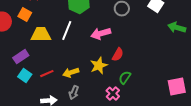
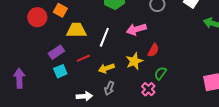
white line: (67, 31) -> (104, 37), moved
red line: (47, 74) -> (83, 58), moved
cyan square: (25, 76) -> (60, 71), turned 32

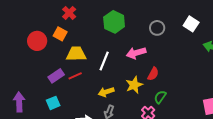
red line: (83, 58) -> (75, 76), moved
cyan square: (60, 71) -> (53, 103), moved

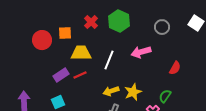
red cross: (69, 13) -> (91, 22), moved
orange square: (60, 34) -> (65, 33), turned -32
red semicircle: (153, 74) -> (175, 68), moved
yellow star: (134, 85) -> (133, 92), moved

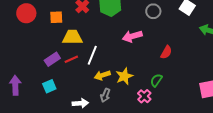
red circle: (42, 40) -> (26, 13), moved
white line: (109, 60) -> (92, 55), moved

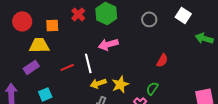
pink arrow: (132, 36) -> (108, 44), moved
yellow trapezoid: (72, 37) -> (39, 45), moved
white line: (92, 55) -> (88, 63), turned -36
purple rectangle: (52, 59) -> (31, 67), moved

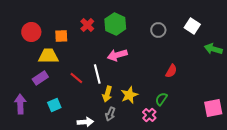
red line: (67, 67) -> (76, 78), turned 64
yellow arrow: (98, 83) -> (107, 94), turned -56

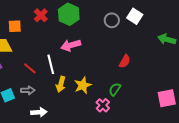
white square: (192, 26) -> (135, 16), moved
gray arrow: (110, 114) -> (28, 90), moved, turned -112

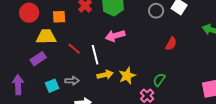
red semicircle: (125, 61) -> (171, 44), moved
red line: (30, 68) -> (74, 49), moved
yellow arrow: (61, 84) -> (105, 75), turned -119

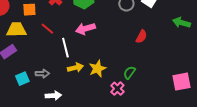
red line: (74, 49) -> (47, 29), moved

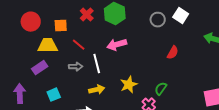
yellow arrow: (75, 68) -> (97, 90), moved
gray arrow: (42, 74) -> (76, 67), moved

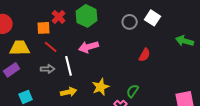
orange square: (61, 26) -> (44, 28), moved

